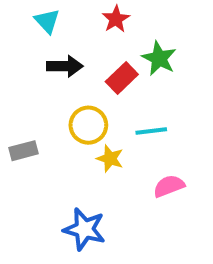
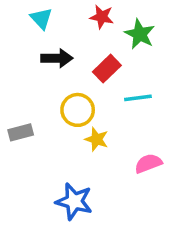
red star: (116, 19) -> (102, 17), turned -30
green star: (159, 58) -> (140, 34), moved
cyan line: (151, 131) -> (138, 98), moved

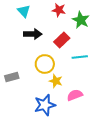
pink semicircle: (148, 163) -> (75, 95), moved
blue star: (74, 201) -> (45, 105), moved, turned -30

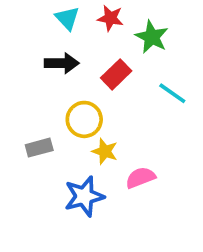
cyan triangle: (24, 11) -> (67, 18), moved
cyan line: (80, 57) -> (172, 93), moved, turned 42
gray rectangle: (12, 77) -> (39, 148), moved

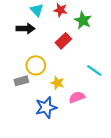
black arrow: (62, 63) -> (26, 29), moved
cyan line: (172, 93) -> (94, 71), moved
yellow circle: (84, 119) -> (36, 65), moved

